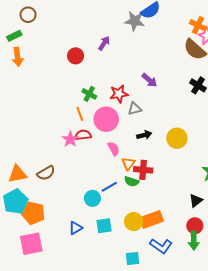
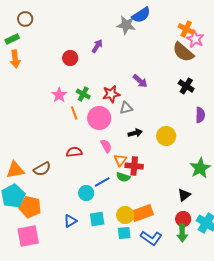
red semicircle: (83, 135) -> (74, 152), moved
pink star: (70, 139) -> (59, 95), moved
cyan square: (133, 259) -> (124, 233), moved

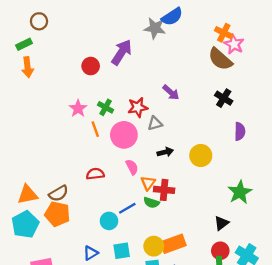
purple arrow: (97, 46) -> (122, 52), size x1.6
orange pentagon: (30, 207) -> (57, 214), moved

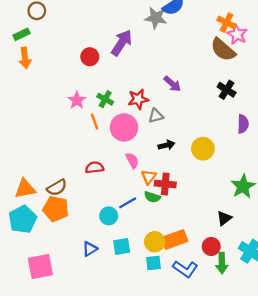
red circle: (220, 251) -> (211, 246), moved

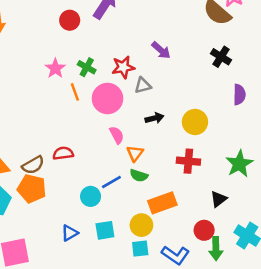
red semicircle: (95, 168) -> (63, 153), moved
red cross: (165, 184) -> (188, 161), moved
orange rectangle: (175, 239) -> (162, 203), moved

